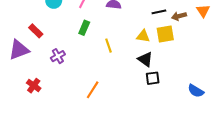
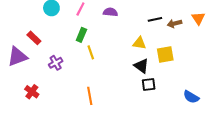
yellow square: (165, 34) -> (165, 54), moved
yellow line: (108, 46) -> (91, 52), moved
orange line: (93, 90) -> (90, 96), turned -42

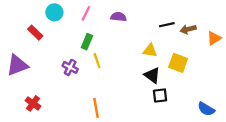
orange triangle: (198, 18) -> (214, 38), moved, turned 32
red rectangle: (34, 38) -> (35, 33), moved
yellow square: (165, 54) -> (178, 63), turned 30
purple cross: (56, 63) -> (70, 67), moved, turned -32

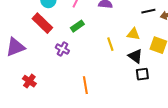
red rectangle: (35, 33) -> (42, 23), moved, size x1.5
green rectangle: (87, 42) -> (77, 26), turned 32
yellow line: (97, 61) -> (110, 44), moved

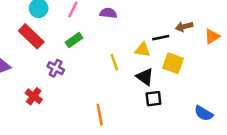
black line: (148, 11) -> (161, 38), moved
red cross: (29, 81) -> (34, 96), moved
orange line: (85, 85) -> (100, 115), moved

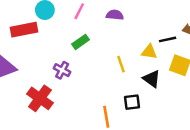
red rectangle: (31, 36) -> (24, 30), moved, turned -55
red cross: (34, 96) -> (40, 98), size x1.5
black square: (153, 99) -> (132, 102), moved

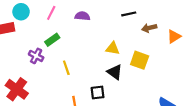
black line: (168, 39) -> (129, 14), moved
yellow line: (121, 64) -> (66, 68), moved
purple cross: (62, 70) -> (36, 56), moved

